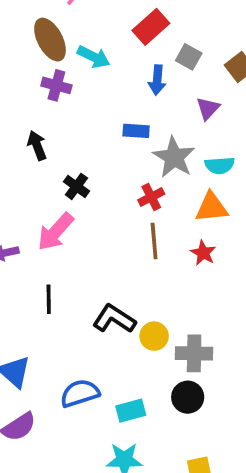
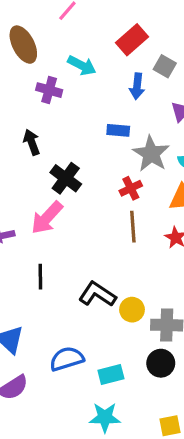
brown ellipse: (50, 40) -> (23, 45), moved
black cross: (76, 186) -> (66, 178), size x1.4

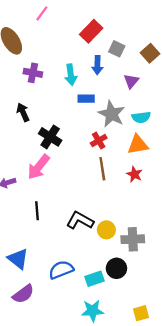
cyan arrow: (82, 65) -> (71, 75), moved, turned 60
black circle: (161, 363) -> (116, 268), moved

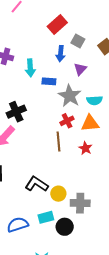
cyan arrow: (71, 75) -> (30, 68), moved
purple triangle: (131, 81) -> (80, 69), moved
black cross: (50, 137) -> (16, 112), turned 30
red cross: (99, 141) -> (67, 121), moved
cyan rectangle: (95, 279) -> (46, 217), moved

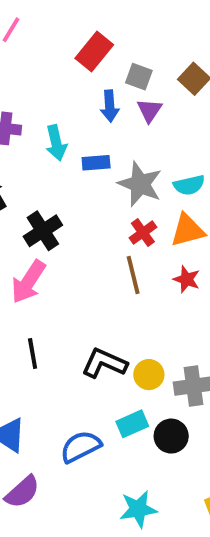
purple triangle: (80, 69) -> (149, 110), moved

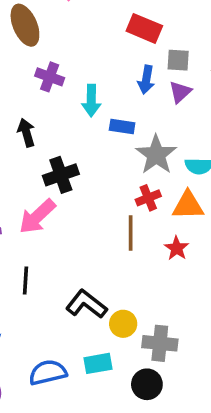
red rectangle: (94, 51) -> (144, 28), turned 60
gray square: (139, 77) -> (178, 60), turned -30
black circle: (171, 436) -> (147, 384), moved

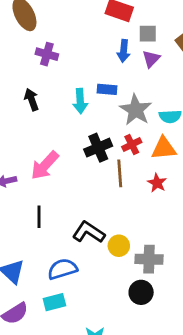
cyan arrow: (91, 101) -> (80, 101), moved
black cross: (61, 175) -> (98, 148), moved
cyan rectangle: (98, 363) -> (54, 302), moved
blue semicircle: (48, 372) -> (62, 269), moved

